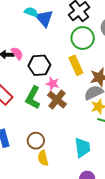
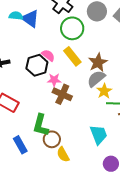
pink semicircle: (17, 53) -> (48, 55), moved
green L-shape: (33, 98) -> (41, 125), moved

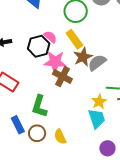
brown star: (98, 62) -> (83, 57), moved
pink star: (54, 80) -> (55, 62), size x1.6
yellow star: (104, 91) -> (99, 102), moved
brown circle: (52, 139) -> (37, 133), moved

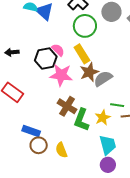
brown cross: (62, 77) -> (67, 106), moved
green L-shape: (39, 106) -> (82, 120), moved
cyan trapezoid: (97, 119) -> (108, 145), moved
blue rectangle: (18, 125) -> (31, 131), moved, turned -48

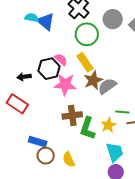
black arrow: (12, 52) -> (24, 77), moved
brown cross: (67, 106) -> (72, 115), turned -36

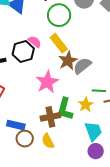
pink star: (65, 84) -> (47, 82), moved, turned -30
brown cross: (72, 115) -> (50, 117), moved

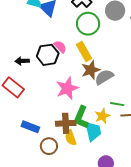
cyan trapezoid: (93, 131) -> (93, 131), moved
brown circle: (25, 139) -> (49, 146), moved
yellow semicircle: (48, 141) -> (71, 138), moved

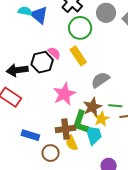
black arrow: (22, 61) -> (17, 70), size x1.5
brown star: (91, 70) -> (92, 107), moved

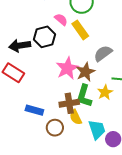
pink semicircle: (54, 53) -> (61, 19), moved
brown star: (92, 107) -> (85, 72), moved
cyan trapezoid: (93, 135) -> (97, 130), moved

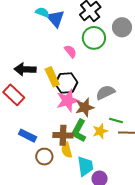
yellow rectangle: (80, 30) -> (52, 77), moved
black hexagon: (44, 37) -> (66, 83), moved

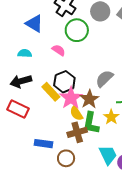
cyan semicircle: (42, 12) -> (25, 53), moved
yellow rectangle: (52, 77) -> (51, 92), moved
yellow semicircle: (67, 150) -> (76, 113), moved

